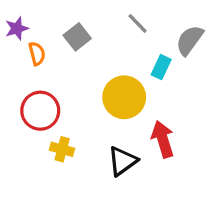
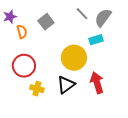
gray semicircle: (190, 40) -> (103, 18), moved
cyan rectangle: (161, 67) -> (96, 40), turned 48
black triangle: (122, 161) -> (66, 85), moved

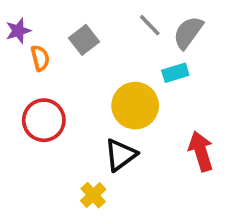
red arrow: (97, 83) -> (201, 151), moved
yellow cross: (37, 89) -> (93, 195), moved, turned 32

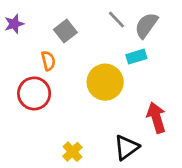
orange semicircle: (40, 58) -> (48, 61), moved
black triangle: (121, 155) -> (126, 147), moved

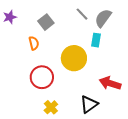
cyan rectangle: (136, 57) -> (96, 40), turned -64
red circle: (34, 93) -> (42, 77), moved
red arrow: (156, 118) -> (110, 83), turned -55

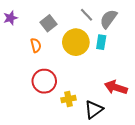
yellow circle: (74, 58) -> (76, 42), moved
yellow cross: (51, 107) -> (68, 99), moved, turned 32

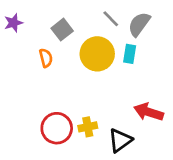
red circle: (44, 81) -> (57, 128), moved

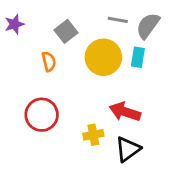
gray line: (111, 19) -> (118, 20), turned -36
red arrow: (149, 112) -> (125, 112), moved
red circle: (57, 128) -> (42, 115), moved

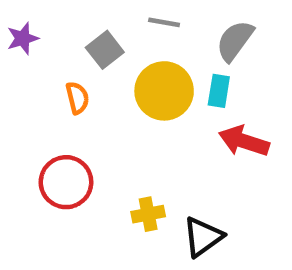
gray line: (118, 20) -> (164, 22), moved
red arrow: (125, 112) -> (244, 141), moved

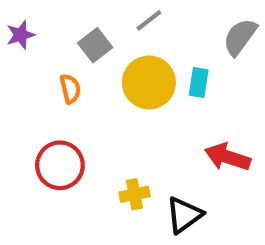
gray line: (164, 22) -> (149, 20), turned -48
gray semicircle: (235, 41) -> (240, 37), moved
red arrow: (244, 141) -> (228, 157), moved

